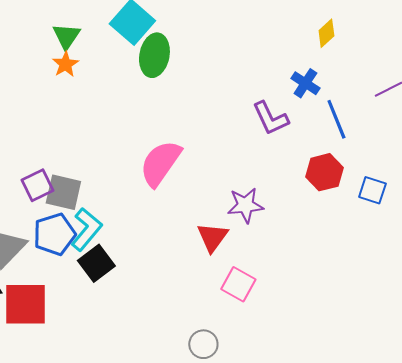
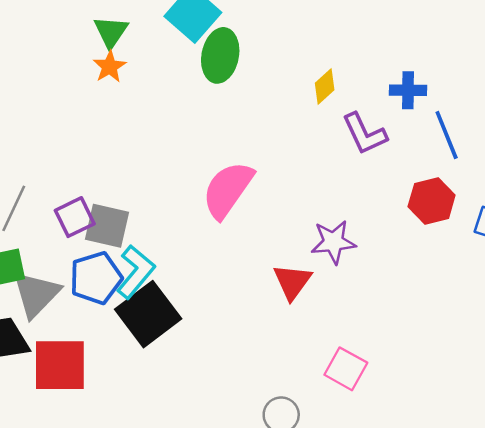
yellow diamond: (326, 33) -> (325, 87), moved
blue cross: (305, 83) -> (408, 90), turned -32
black square: (96, 263) -> (148, 314), size x1.4
pink square: (238, 284) -> (346, 369), moved

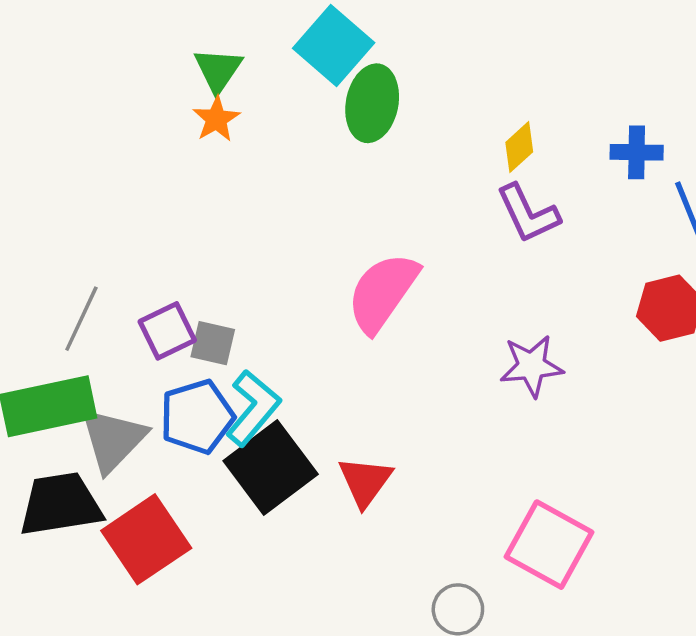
purple L-shape: (364, 134) -> (528, 214), moved
gray square: (107, 226) -> (213, 343), size x0.7
red triangle: (292, 282) -> (365, 482), moved
red square: (60, 365) -> (146, 539), turned -34
pink square: (346, 369) -> (549, 545), size x1.4

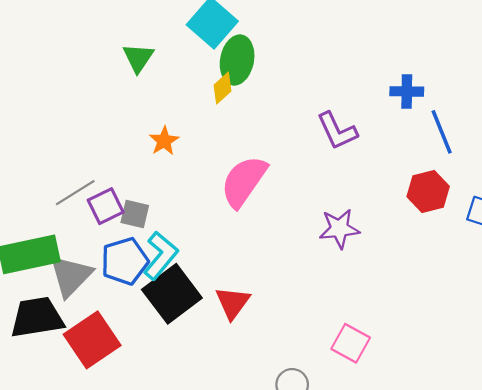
green triangle: (218, 70) -> (138, 58), moved
orange star: (216, 119) -> (164, 141), moved
yellow diamond: (519, 147) -> (222, 88), moved
gray line: (81, 319) -> (75, 193), moved, turned 33
pink square: (549, 545) -> (351, 343), size x0.7

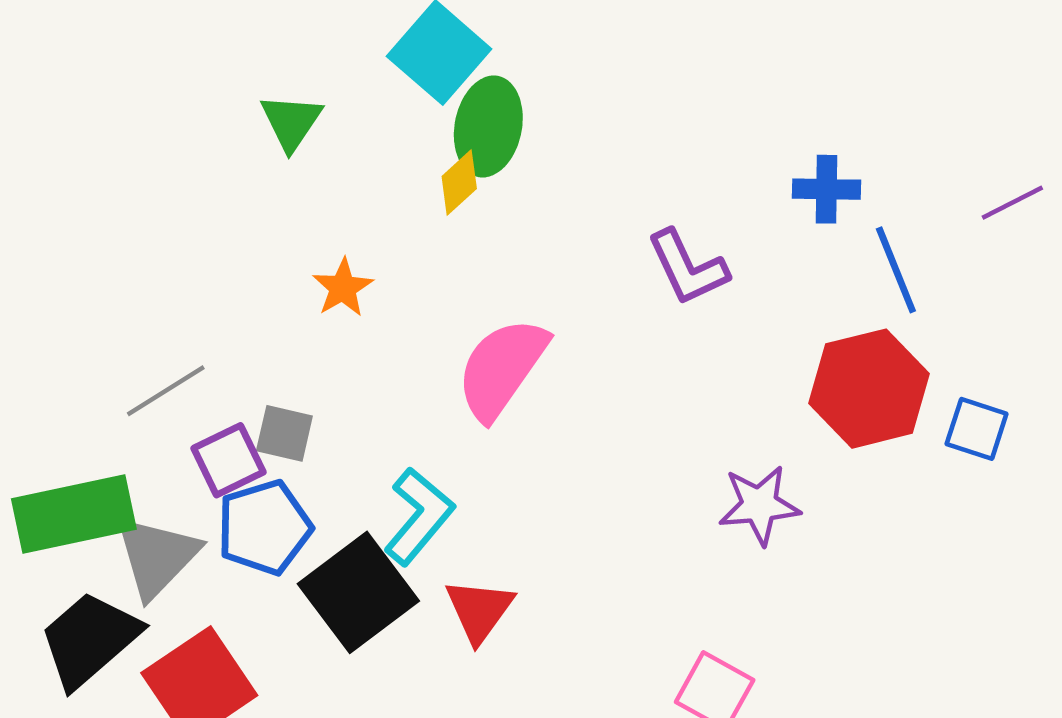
red hexagon: (428, 191) -> (869, 389), size x1.4
purple square: (106, 206) -> (228, 460), moved
purple star: (339, 229) -> (759, 505), moved
cyan L-shape: (161, 256) -> (419, 516), moved
black trapezoid: (37, 317) -> (90, 639), turned -32

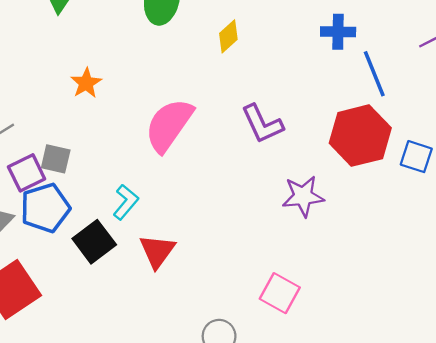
yellow diamond: (459, 182) -> (228, 36), moved
purple L-shape: (688, 268) -> (262, 124), moved
cyan L-shape: (419, 516) -> (126, 202), size x0.7
black square: (358, 592) -> (94, 242), size x0.7

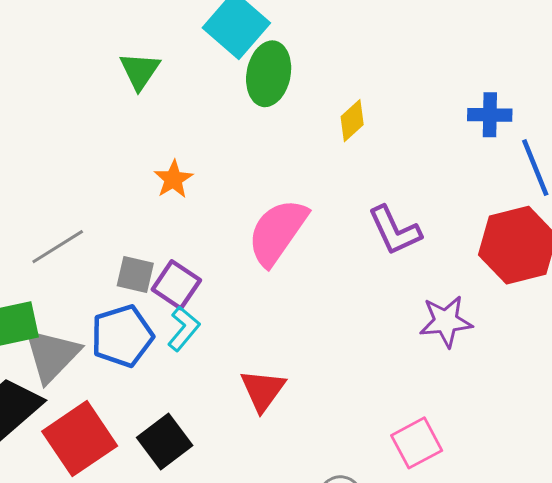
purple square: (27, 173) -> (176, 285), moved, turned -30
cyan L-shape: (126, 202) -> (184, 329), moved
black square: (94, 242) -> (165, 442), moved
pink square: (280, 293) -> (417, 443), turned 33

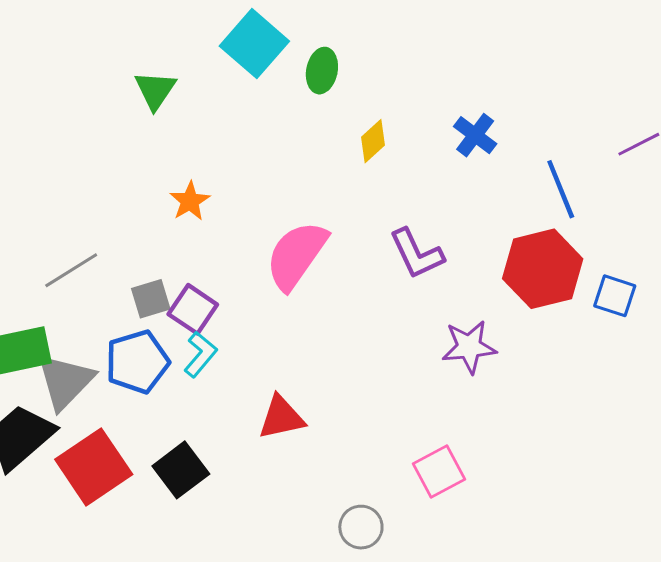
green ellipse: (269, 74) -> (322, 71), moved, size x0.7
blue cross: (490, 115) -> (475, 135), moved, turned 36
gray square: (135, 274) -> (151, 299), turned -30
red triangle: (263, 390) -> (281, 417), turned 42

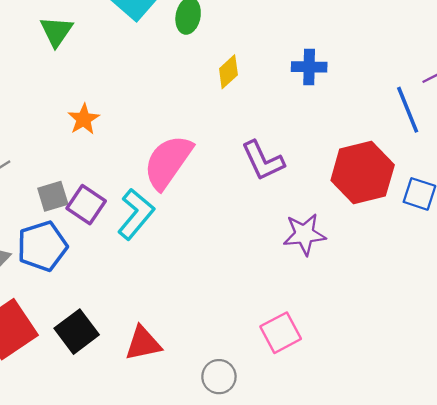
blue cross: (475, 135) -> (309, 67), turned -36
blue line: (561, 189) -> (408, 110), moved
cyan L-shape: (200, 354) -> (136, 214), moved, size x1.4
red triangle: (281, 417) -> (143, 343), moved

